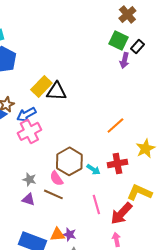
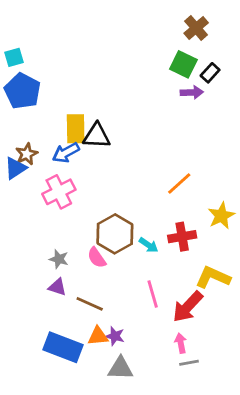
purple arrow: (124, 60) -> (192, 92), turned -105
yellow rectangle: (41, 86) -> (76, 129), turned -45
blue arrow: (26, 114) -> (66, 153), moved
brown line: (53, 194) -> (90, 304), moved

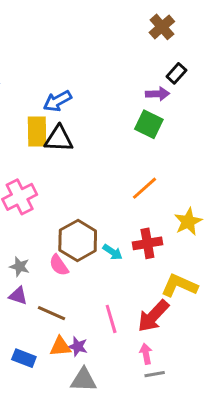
green square: (183, 64) -> (149, 124), moved
blue arrow: (66, 153) -> (57, 101), moved
pink line: (153, 294) -> (111, 319), moved
blue rectangle: (63, 347) -> (24, 358), size x0.6

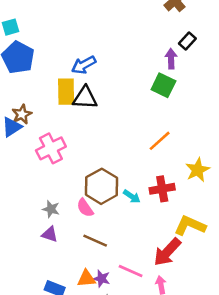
purple arrow: (158, 94) -> (171, 59), turned -90
brown line: (52, 313) -> (95, 241), moved
pink line: (111, 319) -> (131, 271), moved, turned -50

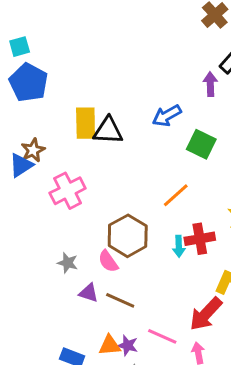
blue arrow: (84, 65) -> (167, 116), moved
green square: (163, 85) -> (201, 144), moved
orange line: (160, 141) -> (176, 195), moved
cyan arrow: (132, 196) -> (179, 246), moved, turned 54
purple triangle: (50, 234) -> (89, 293), moved

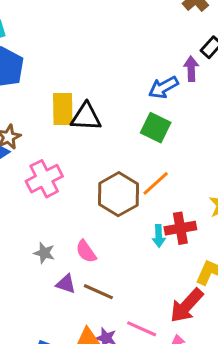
blue arrow: (167, 116) -> (163, 87), moved
green square: (201, 144) -> (156, 128), moved
brown hexagon: (128, 236) -> (118, 194), moved

